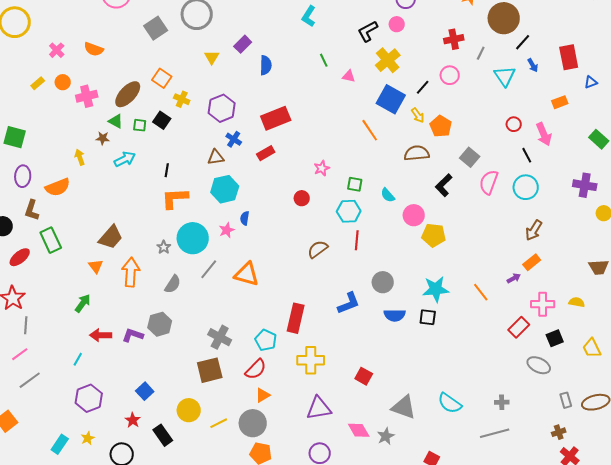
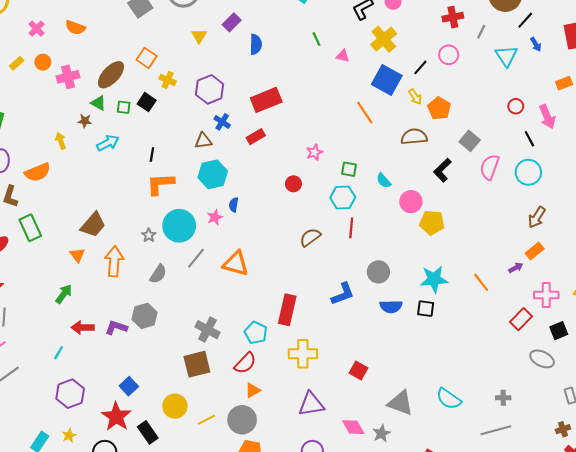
red star: (133, 420) -> (116, 417), size x1.8

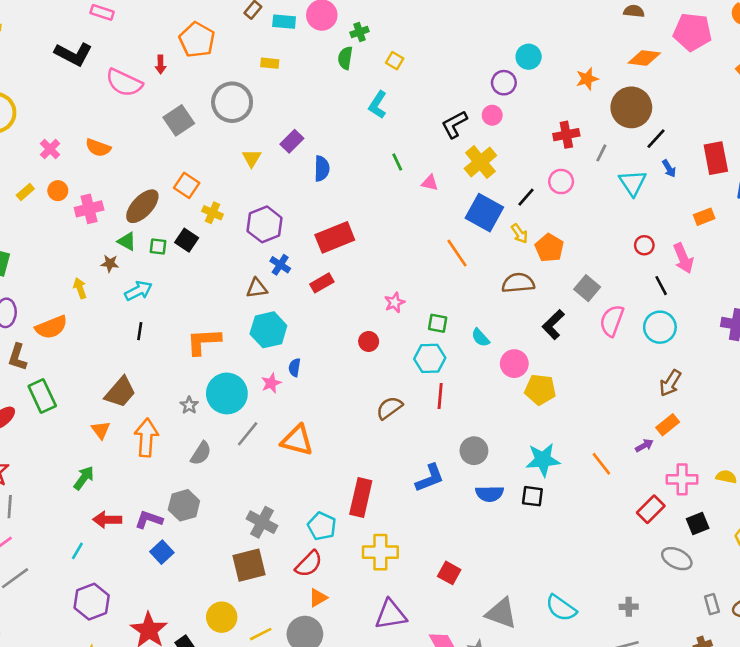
black line: (152, 154) -> (140, 331), moved
blue square: (129, 386) -> (162, 552), moved

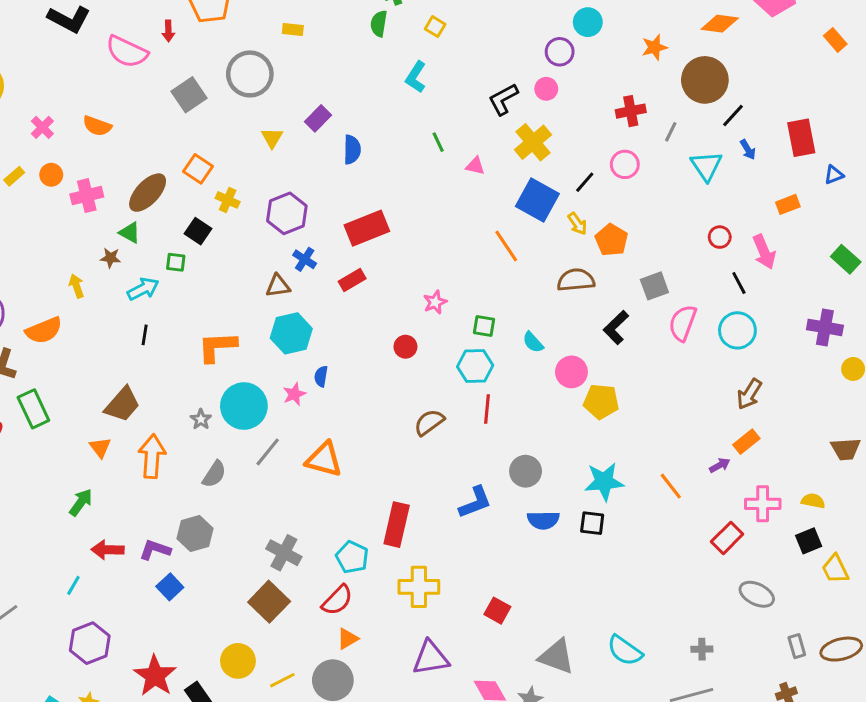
green square: (158, 247) -> (176, 262), moved
gray square: (587, 288) -> (654, 286), turned 30
black square: (698, 524) -> (809, 541), moved
brown square: (249, 565) -> (269, 602), turned -32

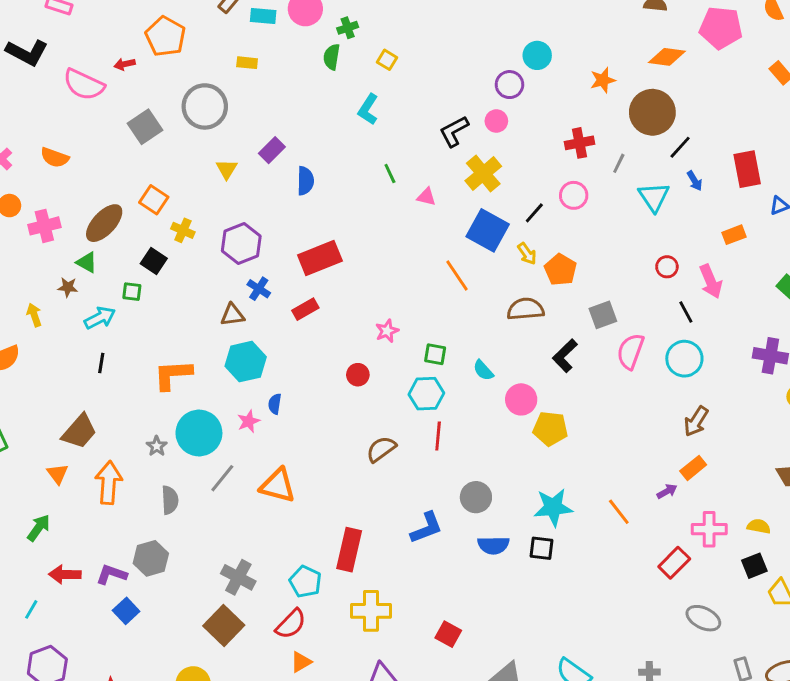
red arrow: (168, 31) -> (125, 64), turned 78
gray semicircle: (214, 474) -> (170, 500), turned -36

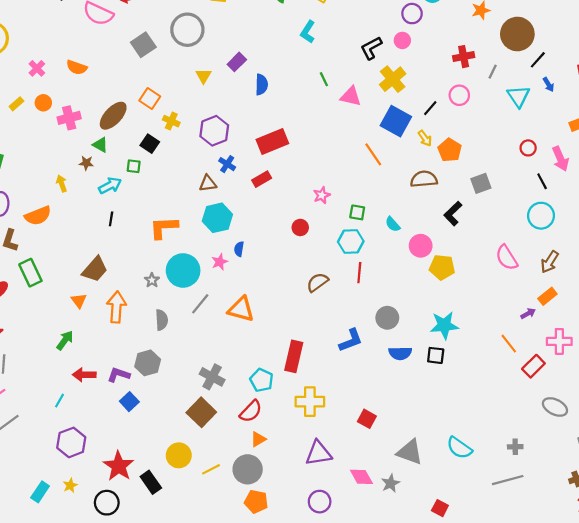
pink triangle: (426, 197) -> (351, 96), size x1.5
pink semicircle: (630, 351) -> (507, 258), moved, turned -52
orange line: (619, 512) -> (509, 344), moved

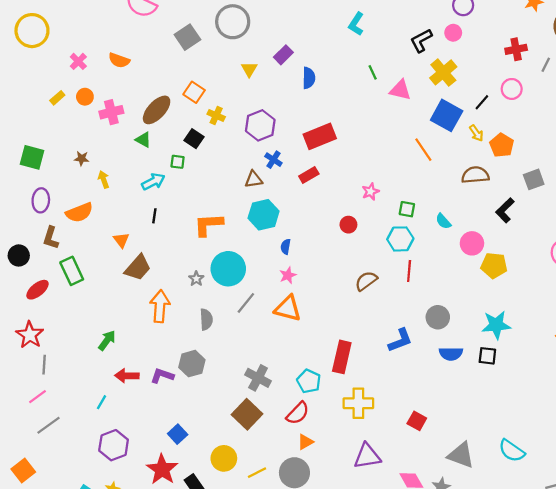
brown star: (86, 163) -> (82, 158), moved
pink star: (220, 262) -> (288, 275), moved
orange triangle: (79, 301) -> (121, 240), moved
blue square: (129, 402) -> (178, 434), moved

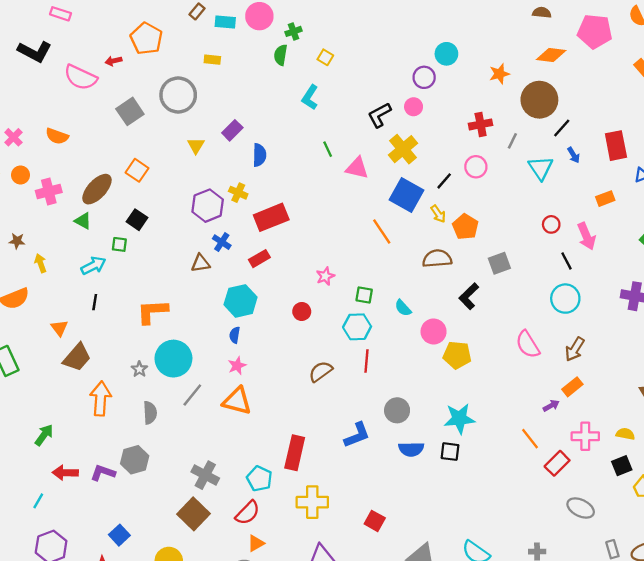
yellow cross: (216, 115) -> (238, 193), moved
cyan hexagon: (264, 215) -> (241, 301), moved

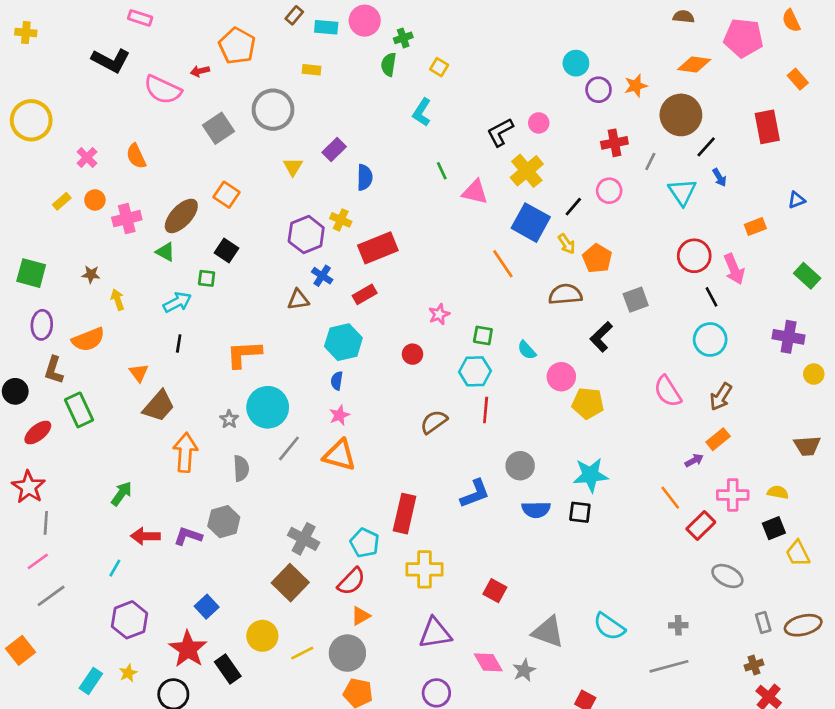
purple circle: (424, 77) -> (599, 90), moved
orange semicircle: (57, 136) -> (136, 156), turned 45
red rectangle: (616, 146) -> (767, 127), moved
red circle: (551, 224) -> (694, 256), size x1.6

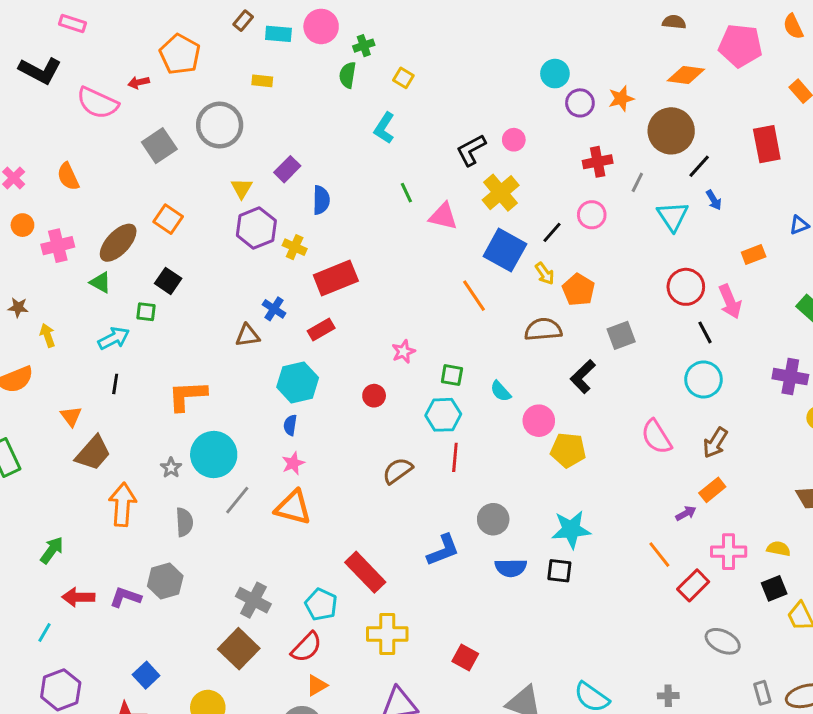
purple hexagon: (306, 235) -> (256, 228), moved
red rectangle: (405, 514) -> (365, 572), turned -57

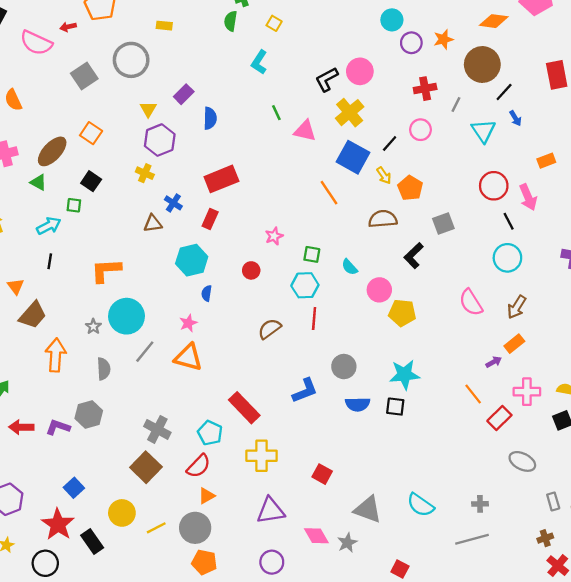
pink circle: (514, 140) -> (360, 71), size x1.5
yellow cross: (295, 247) -> (145, 173), moved
red rectangle: (321, 329) -> (210, 219), turned -36
blue semicircle: (290, 425) -> (207, 293), moved

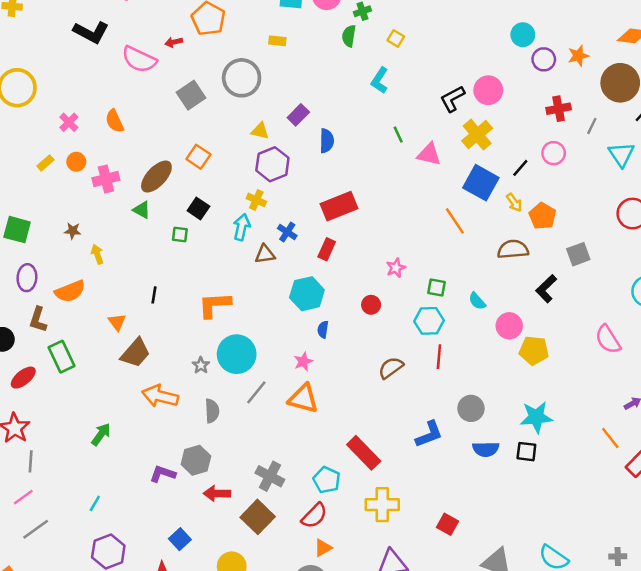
yellow triangle: (148, 109) -> (260, 131), turned -48
cyan arrow: (49, 226) -> (242, 227), moved, turned -50
orange arrow: (56, 355) -> (160, 396), turned -80
red arrow: (21, 427) -> (217, 494), moved

